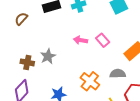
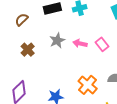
gray star: (48, 56) -> (57, 40), moved
brown cross: (27, 62) -> (28, 50), moved, turned 32

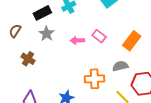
gray star: (57, 40) -> (47, 34), moved
orange cross: (88, 85) -> (94, 79), turned -30

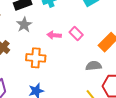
orange cross: (94, 79) -> (36, 58), moved

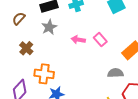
orange cross: (36, 58) -> (44, 74), moved

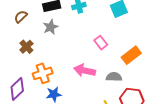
pink arrow: (78, 40) -> (85, 70), moved, size x1.5
orange cross: (44, 74) -> (43, 73), turned -30

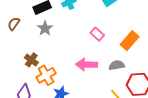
brown cross: (26, 47) -> (31, 60), moved

